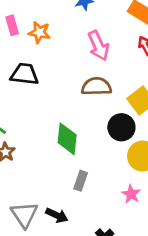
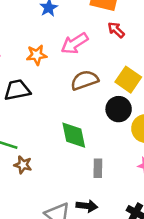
orange star: (39, 32) -> (37, 55), moved
pink arrow: (98, 46) -> (75, 43), turned 100

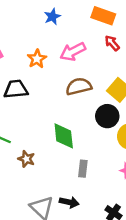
orange star: (37, 55) -> (37, 59), turned -30
brown star: (23, 165) -> (26, 159), moved

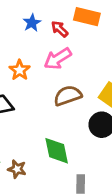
red arrow: (112, 43) -> (60, 29), moved
brown star: (26, 159) -> (17, 169), moved

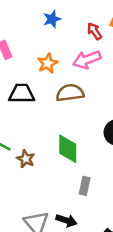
blue star: (32, 23) -> (52, 19), moved
brown semicircle: (68, 96) -> (70, 93), moved

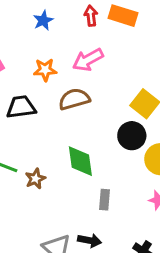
red arrow: (94, 31) -> (91, 16), moved, turned 36
orange star: (48, 63) -> (45, 70), turned 30
brown star: (26, 159) -> (35, 179), turned 30

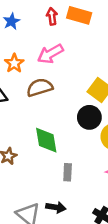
orange star: (45, 70) -> (14, 63), turned -30

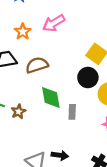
brown semicircle: (40, 87) -> (37, 65), moved
gray rectangle: (68, 172) -> (72, 112), moved

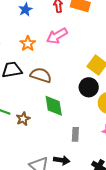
brown semicircle: (37, 65) -> (41, 75), turned 35
gray rectangle: (72, 112) -> (75, 134), moved

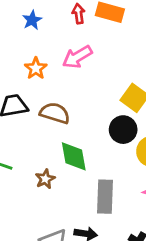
brown star: (23, 119) -> (45, 179), moved
gray rectangle: (75, 134) -> (105, 197), size x1.6

